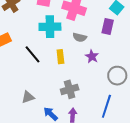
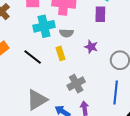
gray semicircle: (80, 37) -> (66, 33), moved
gray triangle: (28, 97) -> (37, 100), size x1.6

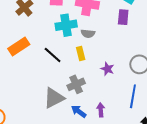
purple star: (91, 47) -> (107, 69), moved
gray cross: (76, 84) -> (76, 84), moved

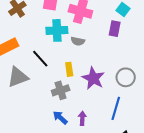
yellow rectangle: (81, 53) -> (69, 69), moved
purple star: (107, 69) -> (93, 78), size x1.6
gray triangle: (54, 98) -> (18, 77), moved

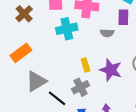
gray semicircle: (78, 41) -> (107, 33), moved
black line: (40, 59) -> (57, 98), moved

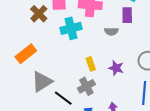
brown cross: (24, 14) -> (39, 14), moved
purple star: (111, 70) -> (116, 68), size x0.7

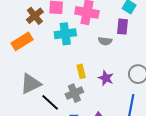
orange rectangle: (26, 54) -> (22, 41), moved

